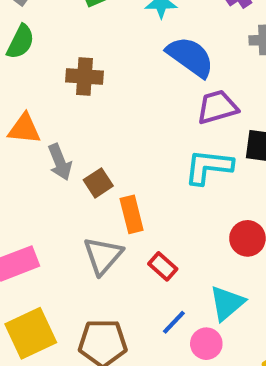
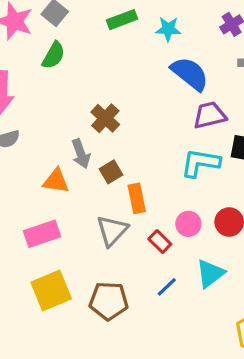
brown cross: (85, 77) -> (105, 118), moved, turned 36
orange triangle: (24, 129) -> (56, 181), moved
pink circle: (206, 344) -> (188, 224), moved

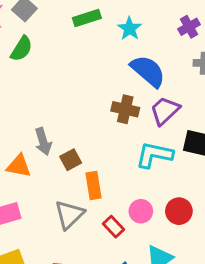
cyan star: (168, 29) -> (130, 28), turned 30
purple trapezoid: (210, 115) -> (165, 111), turned -32
brown cross: (105, 118) -> (125, 109), moved, turned -32

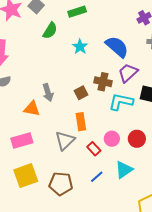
cyan star: (130, 28) -> (80, 47), moved
green semicircle: (21, 49) -> (50, 31), moved
brown cross: (125, 109) -> (103, 82), moved
brown square: (71, 160) -> (81, 93), moved

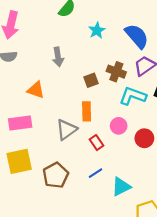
gray arrow: (48, 93) -> (58, 57), moved
pink circle: (112, 139) -> (119, 126), moved
cyan triangle: (124, 170) -> (121, 187), moved
brown pentagon: (61, 184) -> (56, 175), turned 30

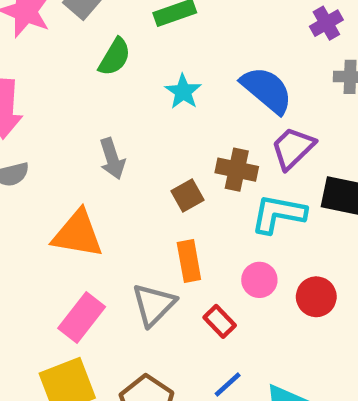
orange triangle: (36, 90) -> (78, 234), size x1.4
pink rectangle: (20, 123) -> (82, 318), moved, turned -35

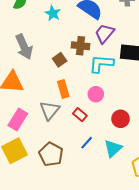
gray arrow: (112, 159) -> (24, 47), size x1.4
red circle: (316, 297) -> (121, 119), moved

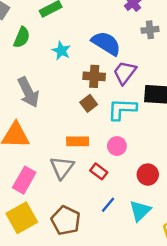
brown cross: (80, 46) -> (94, 76), moved
brown square: (60, 60) -> (89, 103), moved
orange rectangle: (63, 89) -> (78, 141), turned -72

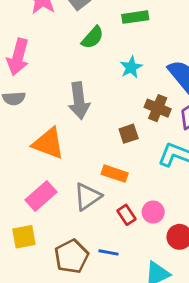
brown square: (89, 103) -> (129, 134), moved
pink circle: (117, 146) -> (153, 212), moved
blue line: (108, 205) -> (109, 252), moved, turned 42
yellow square: (22, 218) -> (24, 237), size x0.7

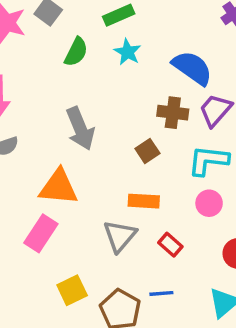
cyan star: (131, 67) -> (127, 52), moved
pink rectangle: (41, 196) -> (41, 233), moved
pink circle: (153, 212) -> (209, 203), moved
yellow square: (24, 237) -> (72, 290), moved

